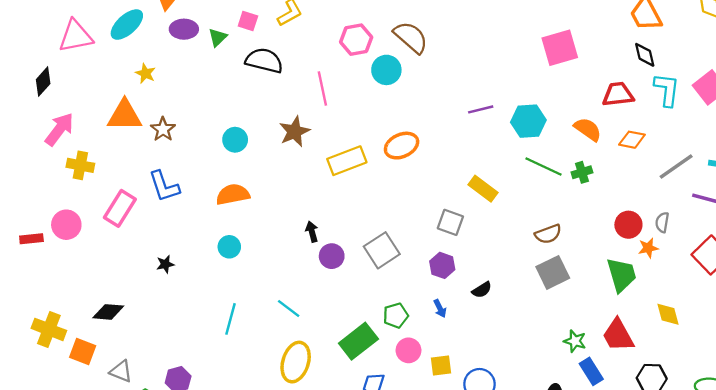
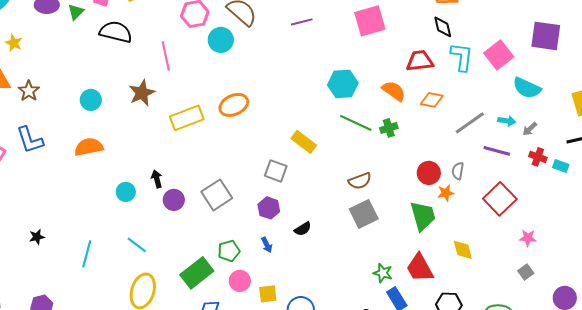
purple line: (481, 109) -> (302, 22), moved
cyan circle: (229, 247) -> (126, 192), moved
black star: (165, 264) -> (37, 237), moved

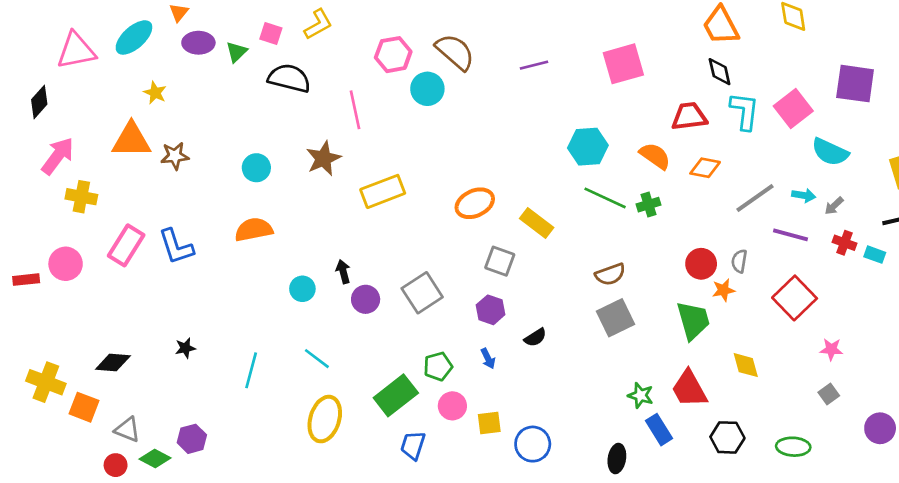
brown star: (29, 91) -> (175, 156), turned 30
orange ellipse: (234, 105) -> (475, 203), moved
blue L-shape: (30, 140) -> (176, 247), moved

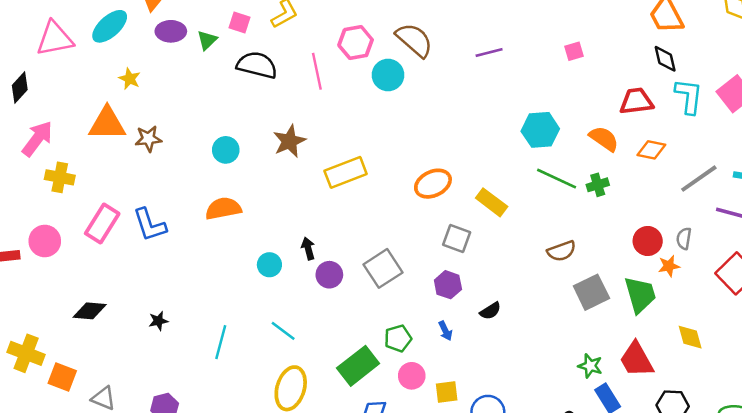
pink square: (623, 64) -> (574, 51), size x0.5
pink line: (355, 110) -> (317, 71), moved
gray square: (616, 318) -> (591, 292), moved
black diamond: (113, 362) -> (90, 311), moved

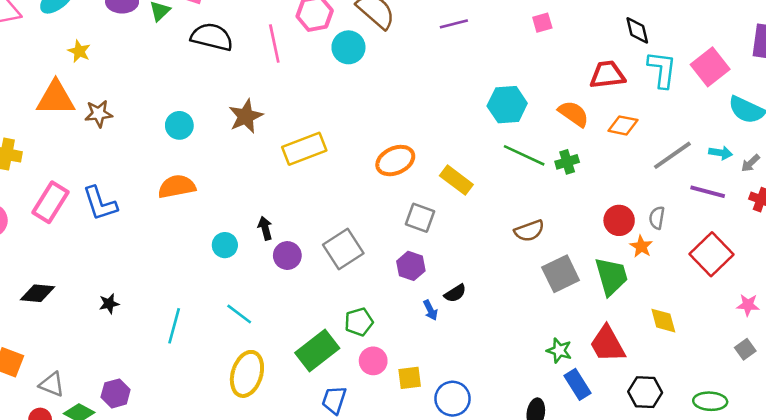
orange star: (669, 266) -> (641, 246), turned -30
blue arrow: (445, 331) -> (430, 310), moved

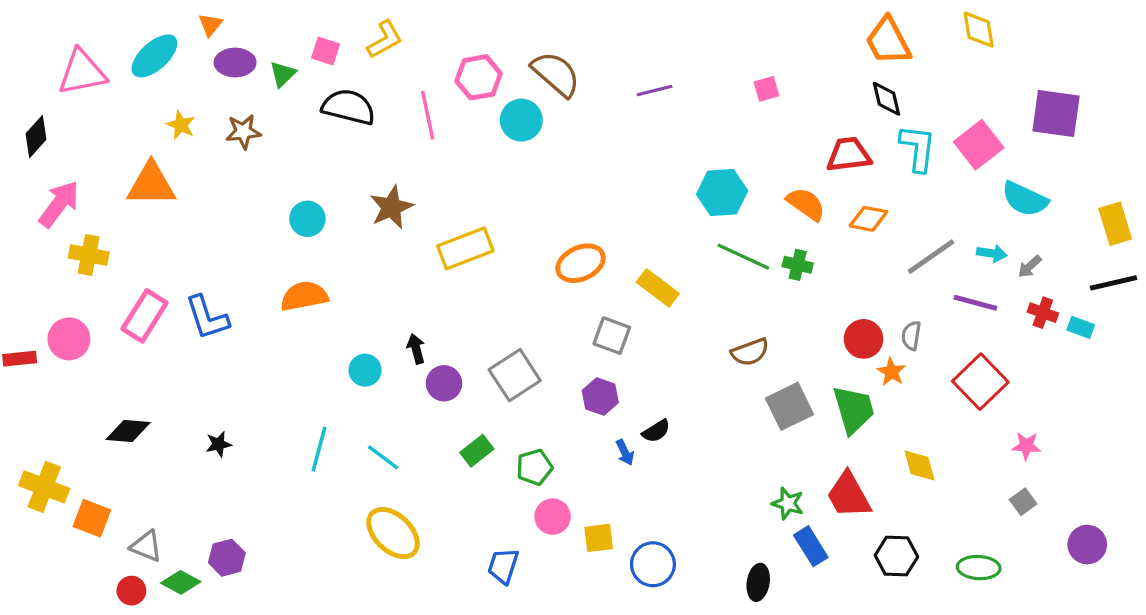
brown star: (99, 114) -> (243, 132), moved
green cross: (567, 162) -> (798, 265), turned 30
cyan line: (174, 326) -> (319, 449), moved
green rectangle: (317, 350) -> (477, 451), moved, size x0.6
yellow ellipse: (247, 374) -> (393, 533), turned -63

